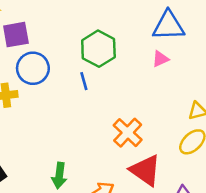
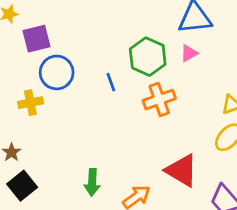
green hexagon: (98, 49) -> (148, 57), moved
orange cross: (128, 133) -> (159, 100), moved, turned 32

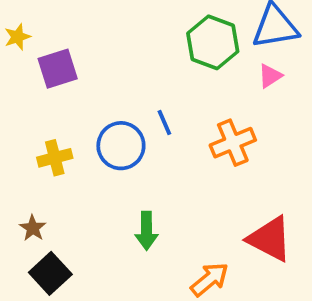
green hexagon: (148, 57) -> (213, 42), moved
blue circle: (57, 72) -> (121, 146), moved
green arrow: (92, 182) -> (147, 231), moved

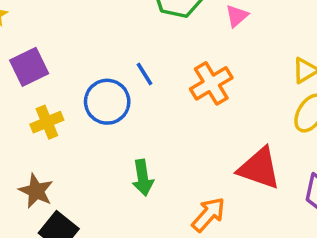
purple square: (58, 69) -> (29, 67), moved
brown star: (33, 228) -> (36, 191), size x1.4

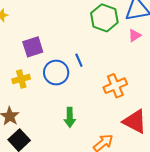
purple square: (29, 67) -> (33, 47), moved
orange cross: (211, 83) -> (115, 86), moved

